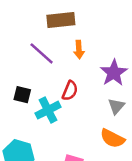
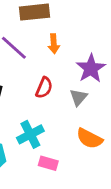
gray triangle: (116, 106) -> (78, 97), moved
cyan cross: (48, 110) -> (30, 134), moved

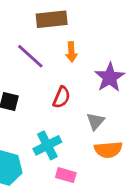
gray triangle: (78, 97) -> (96, 121), moved
orange semicircle: (89, 139) -> (108, 150), turned -32

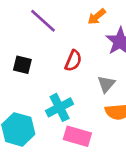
orange arrow: (71, 52) -> (97, 17), moved, turned 54
pink rectangle: (66, 175) -> (77, 136), size x1.4

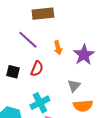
orange arrow: (97, 17) -> (58, 48), moved, turned -64
red semicircle: (73, 61) -> (37, 69), moved

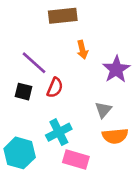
purple line: (28, 40) -> (34, 63), moved
orange arrow: (58, 48) -> (82, 50), moved

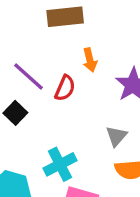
red semicircle: (55, 88) -> (65, 88), moved
black square: (24, 92) -> (15, 113), turned 30

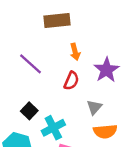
red semicircle: (65, 88) -> (71, 81), moved
black square: (15, 113) -> (29, 111), moved

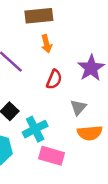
orange arrow: (75, 52) -> (46, 44), moved

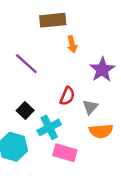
orange arrow: (46, 44) -> (72, 44), moved
red semicircle: (54, 79) -> (67, 96), moved

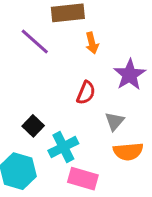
purple line: (26, 64) -> (35, 42), moved
red semicircle: (67, 96) -> (86, 93), moved

